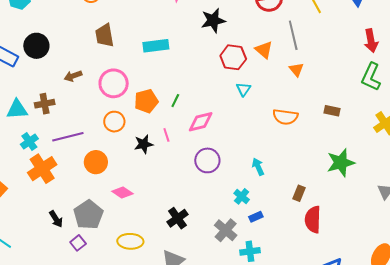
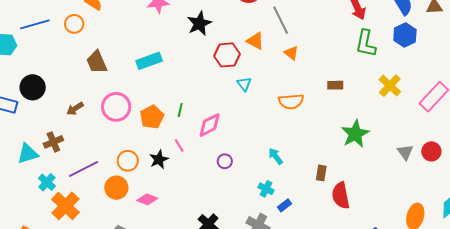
orange circle: (114, 122) -> (128, 161), moved
purple circle: (207, 160) -> (225, 161), size x0.6
pink diamond: (122, 192) -> (147, 199), moved

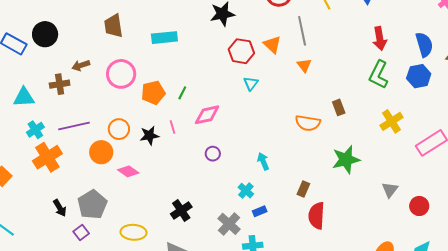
brown rectangle: (335, 85) -> (339, 107), turned 56
orange semicircle: (291, 101) -> (308, 123), moved
brown cross: (53, 142) -> (60, 84), moved
red circle: (431, 151) -> (419, 206), moved

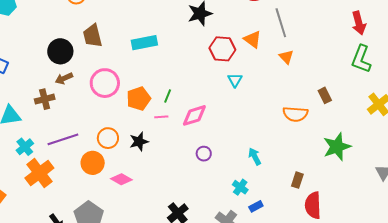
black circle: (45, 34) -> (60, 51), moved
pink line: (172, 127) -> (161, 117), moved, turned -72

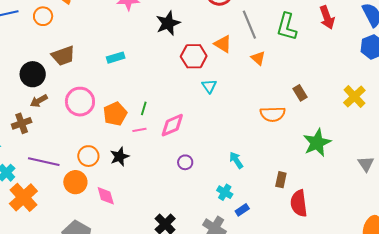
brown trapezoid: (93, 36) -> (63, 56), turned -90
cyan rectangle: (144, 43) -> (116, 58), size x0.7
green L-shape: (361, 59) -> (287, 27), moved
purple line: (63, 139) -> (44, 162), turned 36
pink diamond: (121, 179) -> (106, 196), turned 50

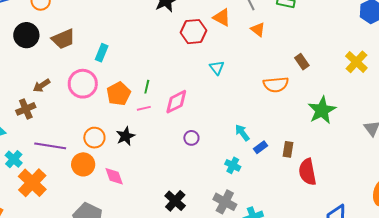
cyan rectangle: (116, 58) -> (102, 53), moved, turned -48
black circle: (33, 74) -> (26, 35), moved
cyan triangle: (209, 86) -> (217, 68), moved
blue rectangle: (242, 210) -> (260, 147), moved

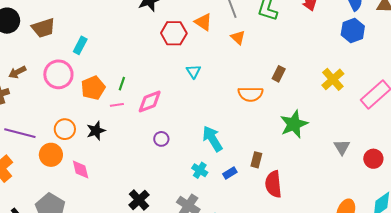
brown rectangle: (302, 62) -> (279, 74), turned 56
cyan arrow: (242, 133) -> (212, 139), size x1.5
blue rectangle: (260, 147) -> (230, 173), moved

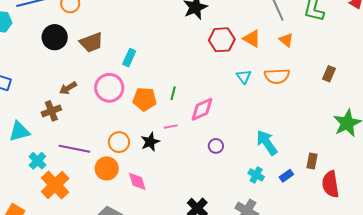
orange triangle: (203, 22) -> (252, 39), moved
orange pentagon: (93, 88) -> (145, 99), turned 30
orange semicircle: (250, 94) -> (277, 76), moved
pink line: (117, 105) -> (171, 127), moved

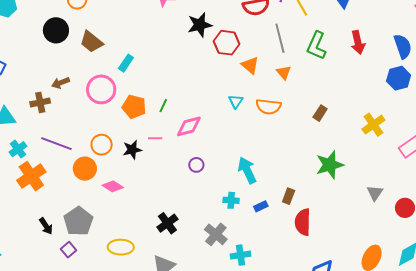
red hexagon: (222, 40) -> (227, 43), moved
brown trapezoid: (91, 42) -> (91, 42), turned 50
cyan cross: (256, 175) -> (231, 200), turned -35
pink diamond: (137, 181) -> (113, 186), turned -50

